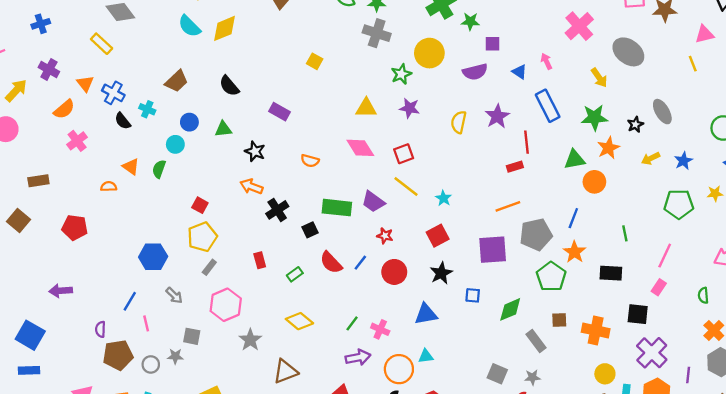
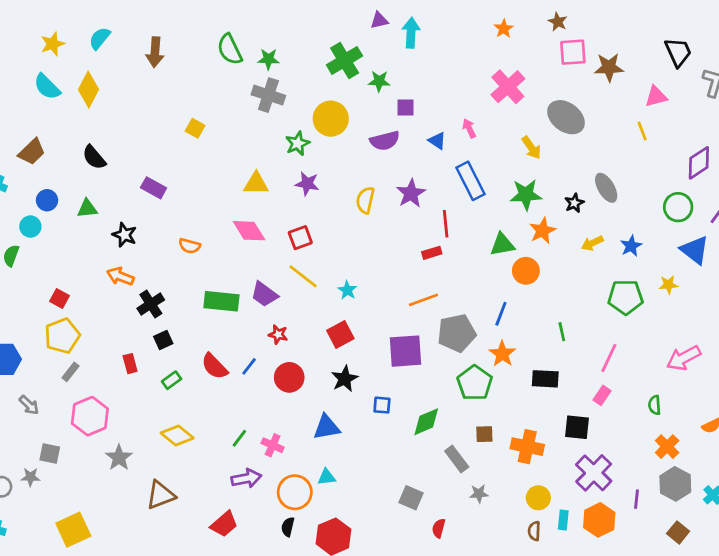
yellow diamond: (225, 28) -> (89, 90), turned -40
black square: (310, 230) -> (163, 340), moved
gray star: (532, 377) -> (479, 494), moved

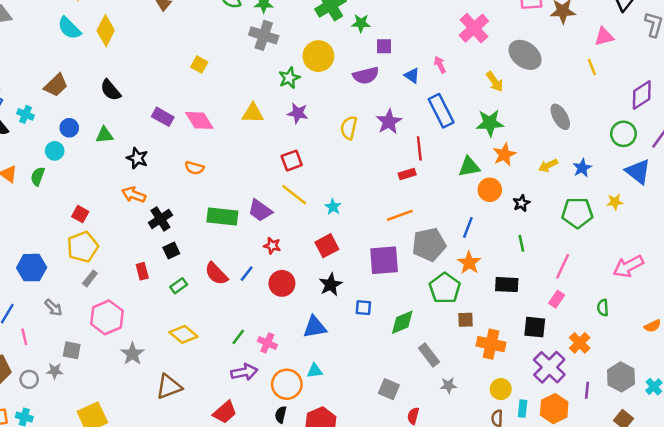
black star: (574, 203) -> (521, 203), moved
pink diamond: (249, 231) -> (199, 120), moved
brown square: (484, 434) -> (465, 320), moved
orange cross: (667, 447) -> (580, 343), moved

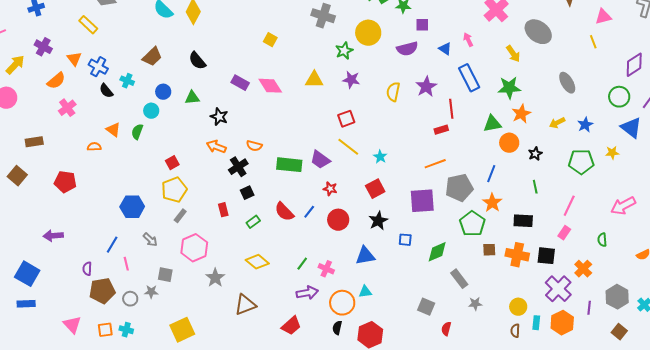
orange semicircle: (194, 168) -> (254, 146), moved
red square: (80, 214) -> (172, 163), turned 32
orange cross: (491, 344) -> (517, 255), moved

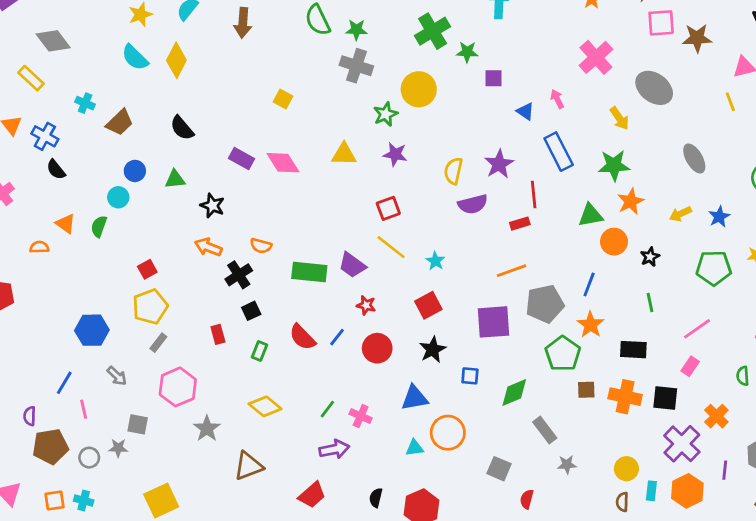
purple semicircle: (407, 49) -> (473, 204), moved
cyan cross: (127, 81) -> (85, 103), moved
pink line: (569, 206) -> (697, 329), turned 30
green rectangle: (253, 222) -> (259, 351), turned -32
orange circle: (342, 303) -> (448, 433), moved

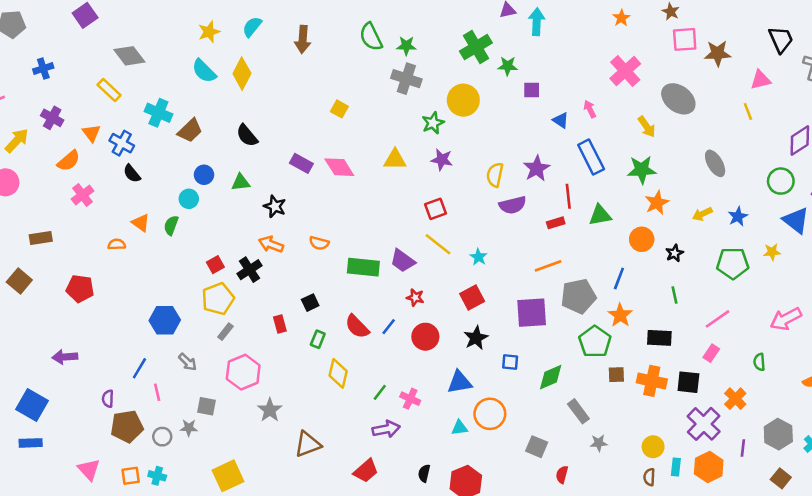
cyan cross: (85, 103) -> (158, 113), size x1.5
green triangle: (590, 215) -> (600, 215), moved
black cross: (239, 275) -> (250, 270), moved
yellow diamond: (265, 406) -> (338, 373), moved, turned 64

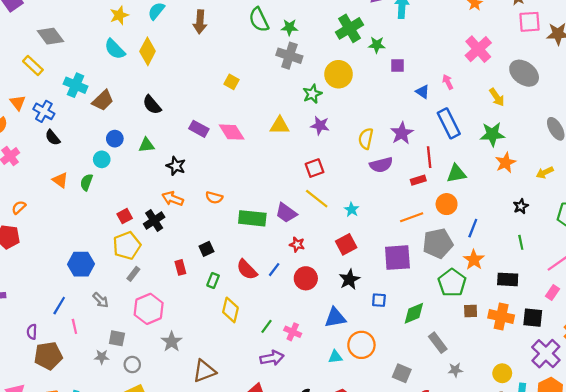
orange circle: (642, 239) -> (447, 204), moved
orange semicircle: (117, 244) -> (19, 207), moved, turned -40
gray circle: (162, 437) -> (132, 365), moved

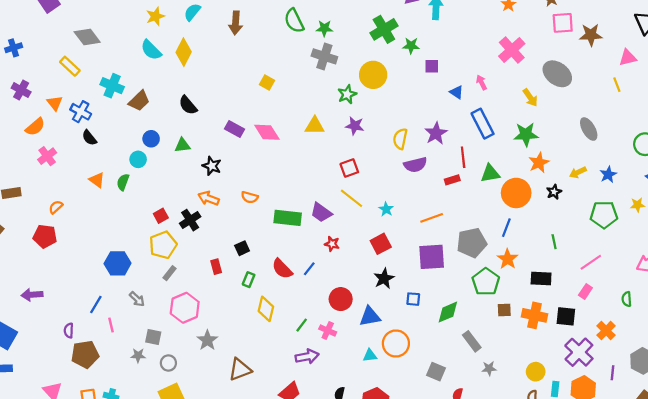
orange circle: (447, 204) -> (516, 193), moved, size x1.4
black star: (521, 206) -> (554, 192), moved
orange line: (412, 217) -> (432, 218), moved
red circle: (306, 278) -> (341, 299), moved

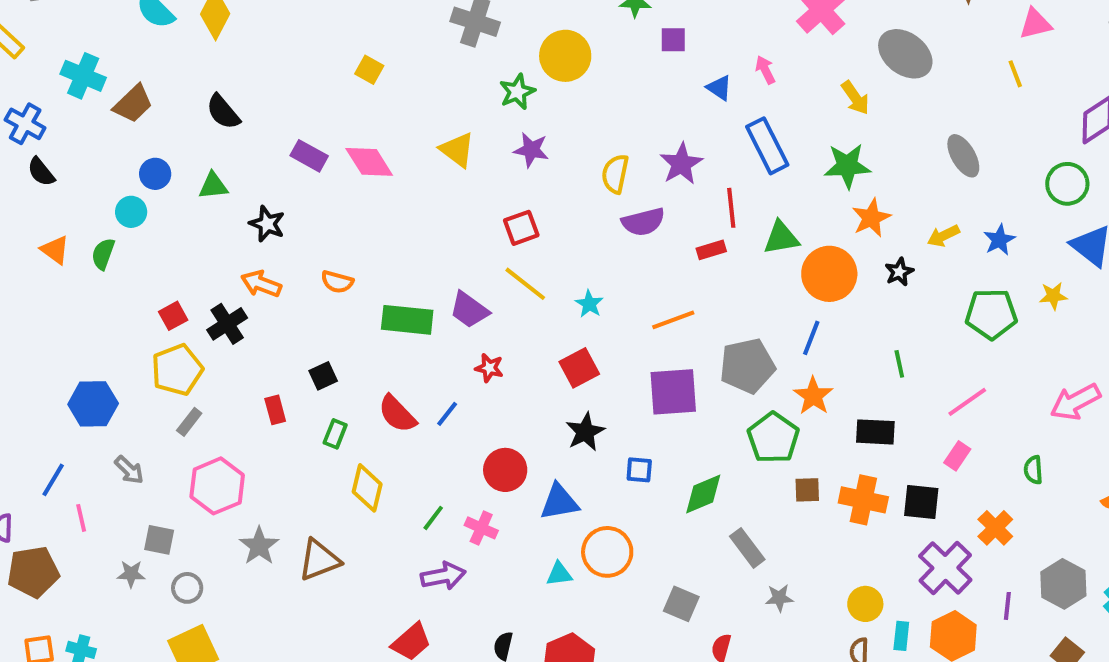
yellow triangle: (315, 126) -> (457, 150), turned 36
brown triangle: (240, 369) -> (319, 560), moved

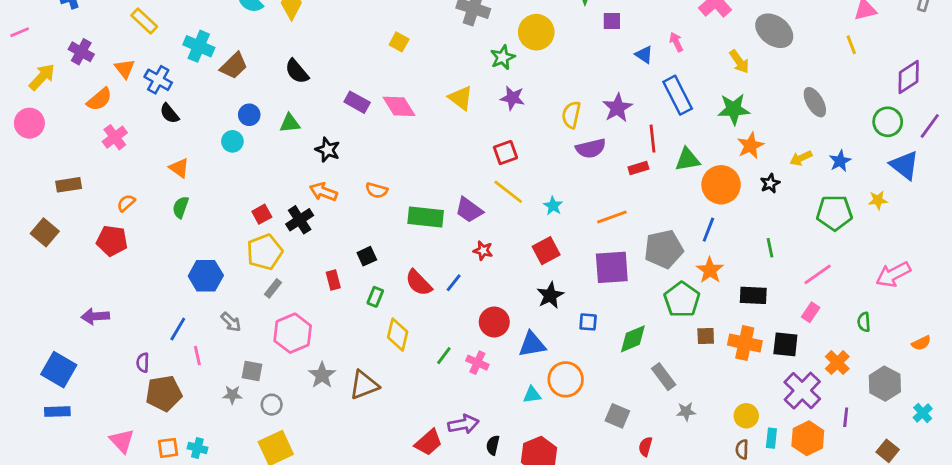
green semicircle: (103, 254) -> (181, 207), moved
purple arrow: (443, 576) -> (463, 424), moved
gray hexagon: (1063, 584) -> (885, 384), moved

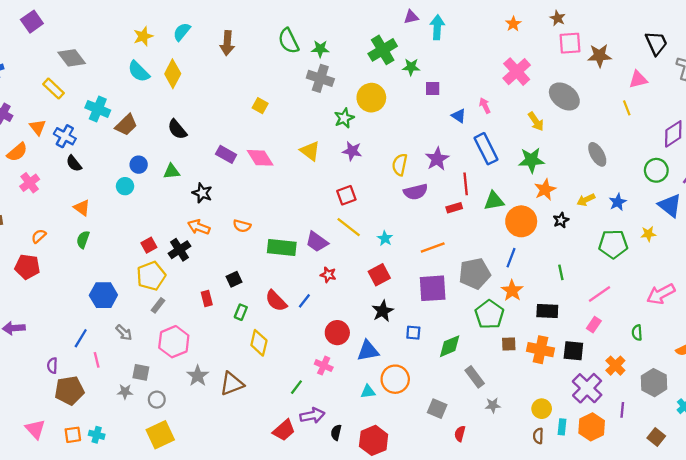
green line: (444, 356) -> (296, 387), moved

